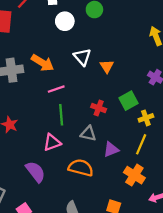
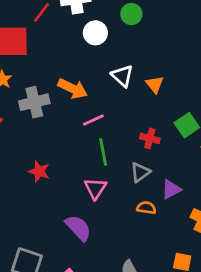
gray triangle: (88, 134) -> (140, 172), turned -42
pink triangle: (52, 142) -> (95, 188), turned -30
orange semicircle: (81, 168) -> (146, 208), moved, size x0.6

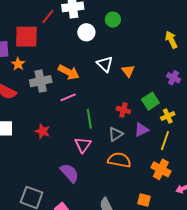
pink line: (93, 120) -> (68, 97), moved
purple triangle: (171, 189) -> (141, 130), moved
orange semicircle: (146, 208) -> (119, 160), size x1.6

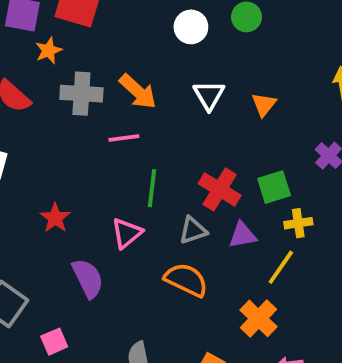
orange triangle: (128, 71) -> (264, 104), moved
red cross: (123, 110) -> (220, 189), size x1.5
red star: (43, 131) -> (55, 218), moved

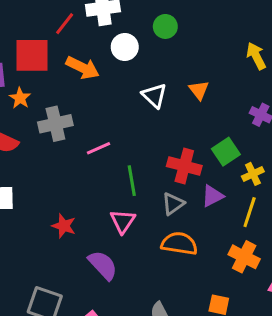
orange arrow: (138, 91) -> (83, 68), moved

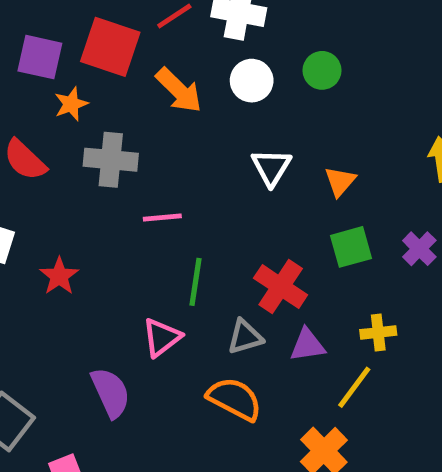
green square: (226, 152) -> (351, 247), moved
red star: (64, 226) -> (59, 276), moved

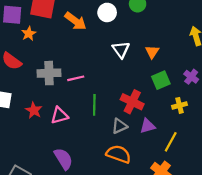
gray cross: (111, 160) -> (49, 73), moved
yellow cross: (378, 332) -> (179, 105), moved
pink triangle: (162, 338) -> (59, 115), moved, turned 30

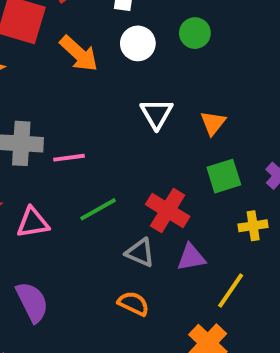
green line: (94, 105) -> (98, 209), turned 54
gray triangle: (119, 126) -> (140, 253), turned 42
orange semicircle: (119, 154) -> (133, 303), size x0.7

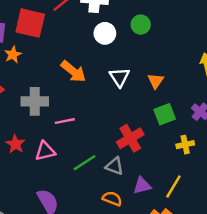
orange arrow: (79, 54) -> (73, 71), moved
pink line: (69, 158) -> (65, 121), moved
green line: (98, 209) -> (85, 163), moved
red cross: (168, 210) -> (130, 138), turned 32
purple triangle: (191, 257) -> (142, 186), moved

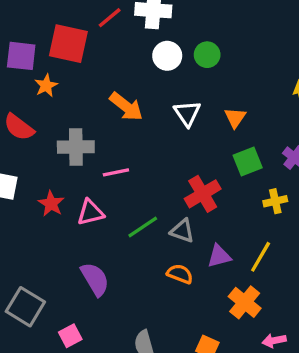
green circle: (141, 25) -> (207, 55), moved

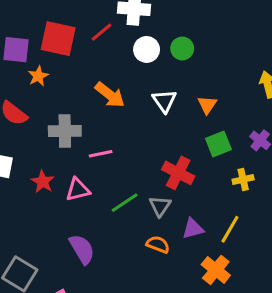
red line: (110, 18) -> (102, 32), moved
red cross: (203, 194) -> (178, 173), turned -32
gray triangle: (182, 231) -> (160, 206), turned 45

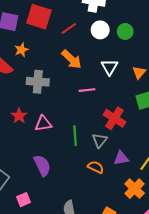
red line: (102, 32) -> (69, 28), moved
orange star: (38, 76) -> (21, 50), moved
pink line: (101, 154) -> (87, 90), moved
green line: (125, 203) -> (75, 136), turned -66

